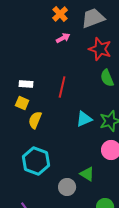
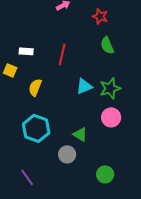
red star: (100, 49) -> (100, 16), size x0.7
yellow square: (22, 103) -> (10, 70), moved
green triangle: (87, 174) -> (80, 134), moved

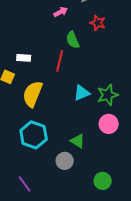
green semicircle: (107, 45) -> (73, 40), moved
yellow semicircle: (35, 87) -> (33, 94), size x1.5

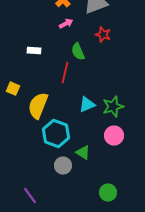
white rectangle: (24, 58) -> (34, 51), moved
cyan hexagon: (34, 135) -> (56, 134), moved
gray circle: (65, 161) -> (63, 166), moved

